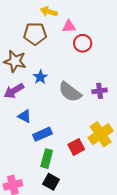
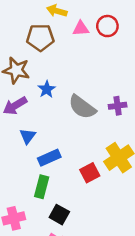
red circle: (83, 43) -> (107, 26), moved
blue triangle: (24, 116) -> (28, 136), turned 40
green rectangle: (47, 159) -> (42, 187), moved

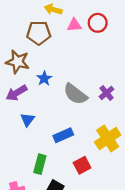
purple cross: (118, 106) -> (107, 93), turned -32
blue rectangle: (49, 158) -> (63, 135), moved
red square: (90, 173) -> (82, 165), moved

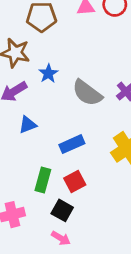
blue triangle: (28, 120) -> (28, 125), turned 32
red square: (82, 165) -> (75, 181), moved

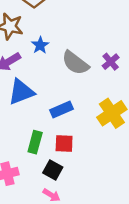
blue triangle: (28, 125) -> (21, 92), size x1.6
red square: (75, 181) -> (64, 143), turned 30

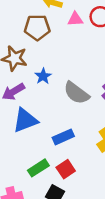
green rectangle: (35, 142) -> (38, 168), turned 42
red square: (64, 143) -> (66, 169), turned -36

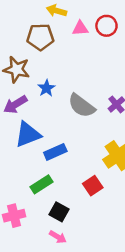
blue rectangle: (63, 137) -> (55, 152), moved
red square: (66, 169) -> (93, 186), moved

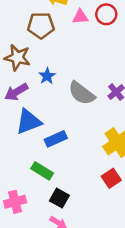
green rectangle: (42, 184) -> (42, 171), turned 65
red square: (93, 186) -> (111, 178), moved

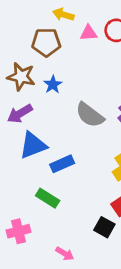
blue star: (47, 76) -> (53, 85), moved
black square: (59, 198) -> (104, 227), moved

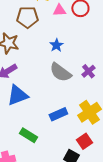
blue star: (53, 85) -> (56, 45), moved
blue rectangle: (62, 164) -> (58, 114), moved

